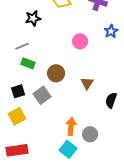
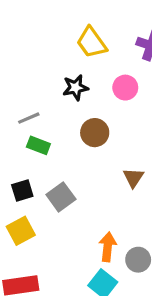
black star: (33, 18) -> (75, 88), moved
pink circle: (80, 41) -> (125, 88), moved
brown circle: (56, 73) -> (95, 133), moved

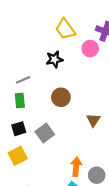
pink circle: (125, 88) -> (90, 49), moved
brown circle: (95, 133) -> (61, 97), moved
green rectangle: (38, 145) -> (20, 101), moved, turned 64

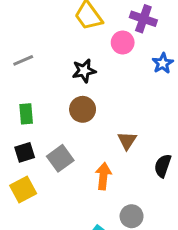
black star: (54, 59) -> (84, 71), moved
gray line: (23, 80) -> (23, 60), moved
orange arrow: (76, 167) -> (103, 176), moved

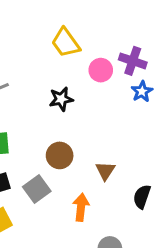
purple cross: (143, 19) -> (133, 61), moved
brown circle: (83, 109) -> (60, 155), moved

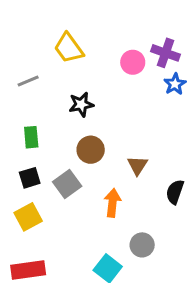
yellow trapezoid: (66, 43) -> (69, 48), moved
black star: (61, 99) -> (81, 104), moved

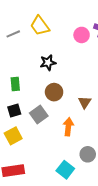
gray line: (28, 81) -> (13, 34), moved

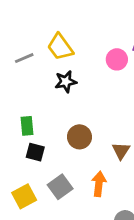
black star: (48, 63) -> (66, 82), moved
black square: (14, 110) -> (35, 152), moved, turned 32
gray square: (39, 115) -> (60, 187), moved

